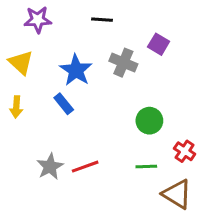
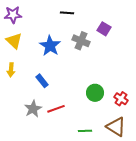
purple star: (38, 20) -> (13, 15), moved
blue rectangle: (64, 104) -> (42, 81), moved
green circle: (149, 121) -> (95, 93), moved
green line: (146, 167) -> (85, 131), moved

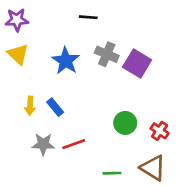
purple square: (104, 29) -> (137, 63), moved, size x1.5
yellow arrow: (11, 70) -> (30, 106), moved
gray star: (33, 109) -> (43, 144), turned 30

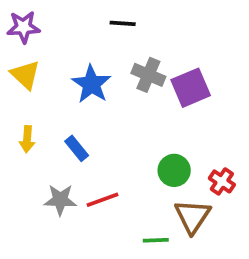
purple square: (137, 63) -> (191, 88), turned 36
yellow arrow: (30, 106) -> (27, 139), moved
brown triangle: (153, 168) -> (192, 216), moved, turned 32

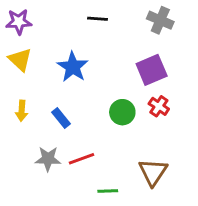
gray cross: (148, 75) -> (160, 20), moved
green circle: (174, 170) -> (122, 112), moved
red cross: (222, 181) -> (159, 106), moved
green line: (156, 240) -> (108, 191), moved

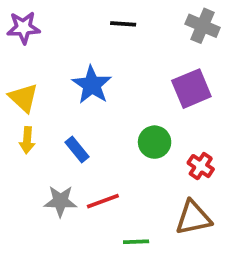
yellow triangle: (20, 60) -> (23, 98), moved
red cross: (159, 106) -> (201, 166), moved
brown triangle: (153, 172) -> (193, 218), turned 44

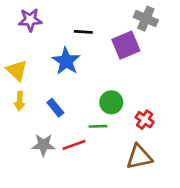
black line: (123, 24) -> (83, 32), moved
purple star: (23, 28) -> (30, 20), moved
purple square: (191, 89) -> (126, 45), moved
green line: (136, 242) -> (98, 126), moved

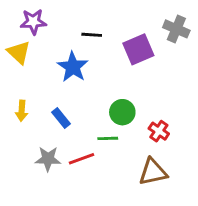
gray cross: (146, 19) -> (176, 29), moved
yellow triangle: (17, 70) -> (19, 52), moved

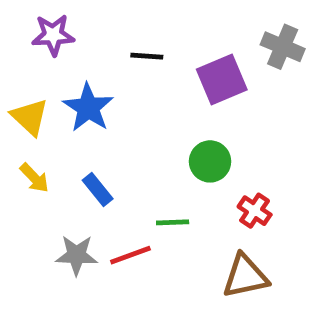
yellow triangle: (19, 52) -> (30, 117), moved
blue star: (73, 67) -> (88, 108), moved
yellow arrow: (22, 111) -> (34, 178), turned -48
green circle: (122, 112) -> (210, 161), moved

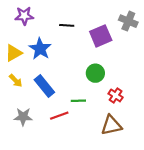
yellow triangle: (30, 117) -> (14, 53), turned 48
blue rectangle: (98, 190) -> (44, 86), size x1.5
gray star: (77, 255) -> (23, 117), moved

